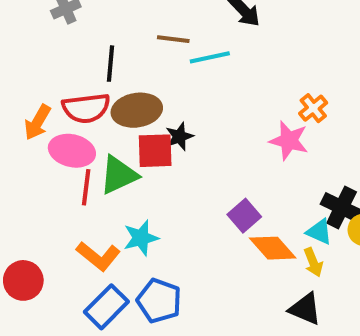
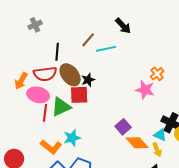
brown line: (173, 39) -> (88, 40), turned -56
brown ellipse: (137, 110) -> (70, 75), turned 60
black star: (179, 137) -> (88, 80), moved

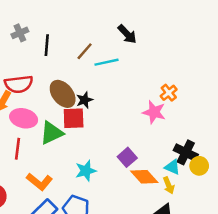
black line: (57, 52) -> (47, 45), moved
red semicircle: (45, 74) -> (19, 84), moved
red line: (45, 113) -> (17, 149), moved
cyan star: (72, 138) -> (86, 171), moved

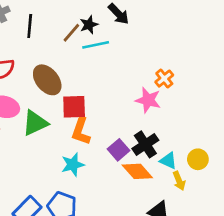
black star: (85, 100) -> (89, 25), moved
red square: (74, 118) -> (74, 107), moved
black cross: (186, 152) -> (145, 144), moved, turned 30
orange L-shape: (39, 182) -> (81, 131), moved, turned 70
yellow arrow: (169, 185) -> (179, 181), moved

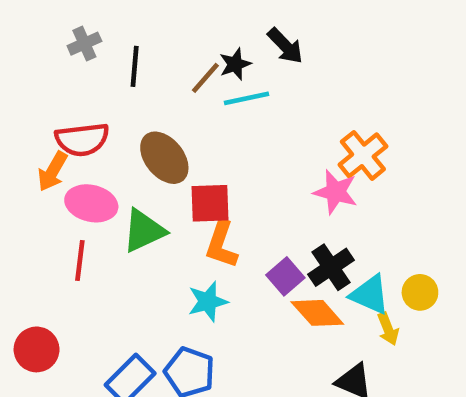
orange cross: (164, 79) -> (363, 155), size x1.5
cyan triangle: (168, 161) -> (370, 295), size x1.4

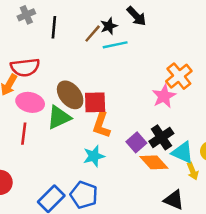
brown ellipse: (164, 158) -> (70, 95), moved
pink star: (336, 192) -> (164, 96), turned 30

